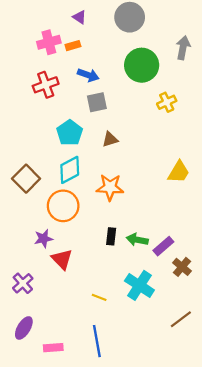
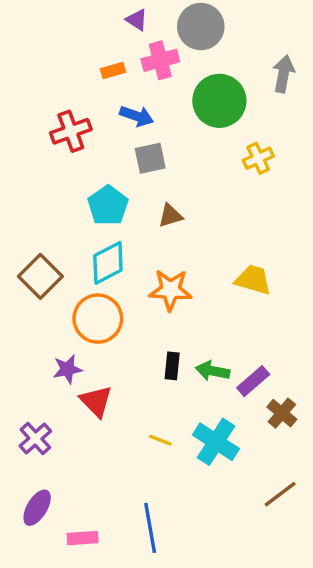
purple triangle: (79, 17) -> (137, 20), moved
pink cross: (49, 42) -> (160, 60), moved
yellow trapezoid: (179, 172) -> (253, 280), moved, turned -105
yellow line: (99, 297) -> (160, 440), moved

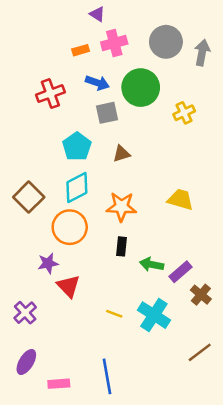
gray circle: (201, 27) -> (166, 42), moved
green circle: (219, 101) -> (141, 88), moved
black rectangle: (172, 366) -> (121, 246), moved

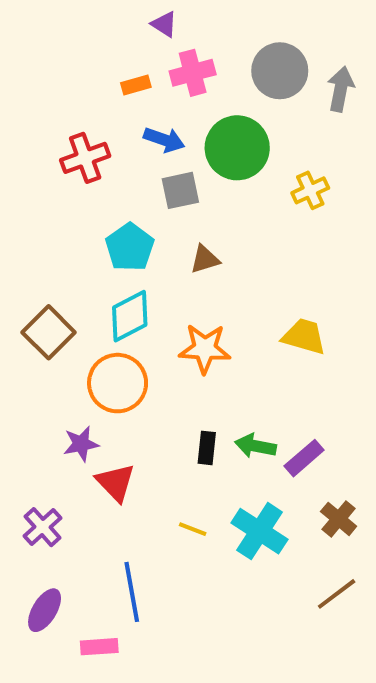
black rectangle: (121, 246) -> (207, 448), moved
brown cross: (201, 295) -> (339, 519), moved
blue line: (107, 376) -> (132, 592), moved

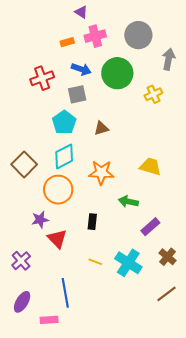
gray arrow: (341, 89) -> (168, 59), moved
gray square: (180, 190) -> (77, 94), moved
green arrow: (255, 446) -> (128, 202), moved
black rectangle: (207, 448) -> (92, 222), moved

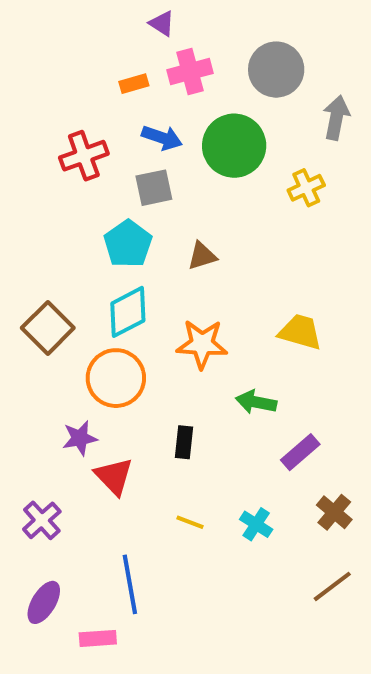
cyan cross: (128, 263) -> (256, 524), size x0.6

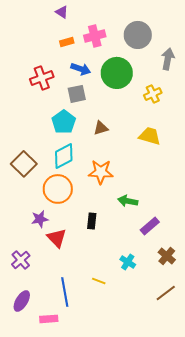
purple triangle: (162, 23) -> (62, 12), moved
yellow trapezoid: (300, 332) -> (150, 136), moved
yellow line: (190, 522) -> (99, 281), moved

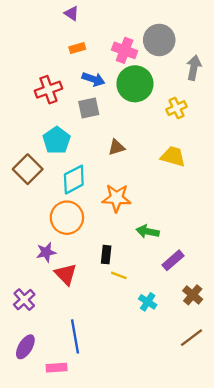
pink cross: (95, 36) -> (125, 50), moved, turned 35
cyan pentagon: (64, 122) -> (57, 140), moved
brown square: (24, 164) -> (28, 169), moved
yellow line: (99, 281) -> (119, 275), moved

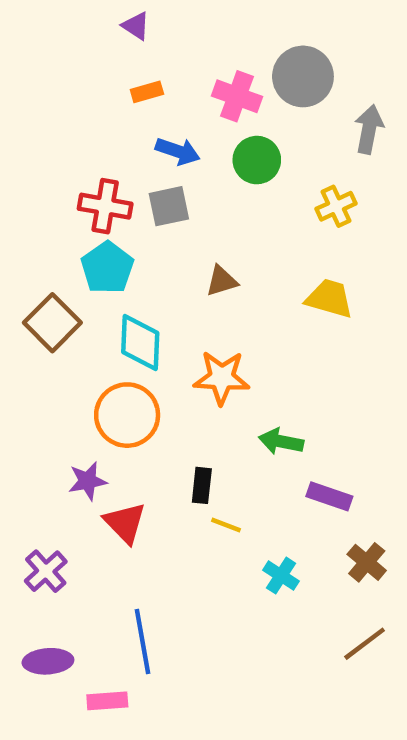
green circle: (135, 84) -> (257, 160), size x0.7
red cross: (48, 90) -> (105, 206), moved, turned 30
cyan diamond: (74, 180) -> (140, 342), turned -60
purple rectangle: (173, 260) -> (329, 496), turned 60
purple ellipse: (25, 347) -> (48, 661), turned 55

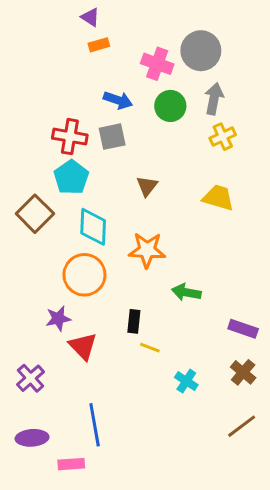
orange rectangle: (147, 92) -> (99, 45), moved
gray arrow: (369, 129) -> (214, 99), moved
brown triangle: (222, 281) -> (147, 186), turned -35
purple rectangle: (329, 496) -> (243, 329), moved

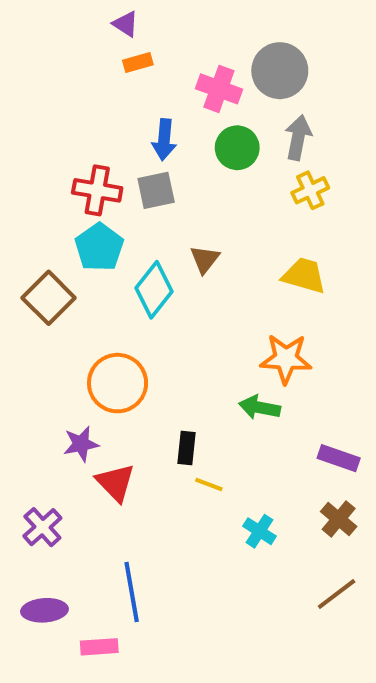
blue arrow: (118, 100) -> (164, 140), turned 76
cyan diamond: (93, 227) -> (154, 290), moved, turned 36
orange star: (147, 250) -> (286, 359), moved

